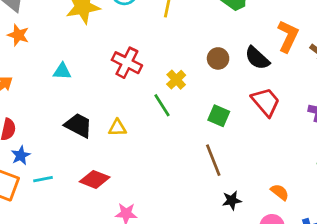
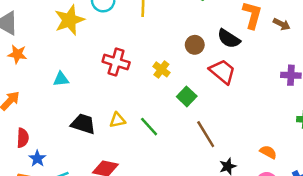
red trapezoid: (266, 102) -> (222, 72), moved
green line: (162, 105) -> (149, 127), moved
green square: (219, 116) -> (187, 96), moved, turned 30

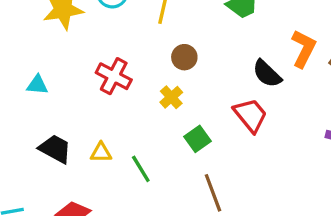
brown circle: (195, 45) -> (184, 57), moved

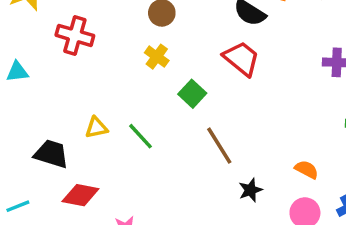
red cross: (114, 76) -> (75, 35), moved
black trapezoid: (55, 149) -> (51, 154), moved

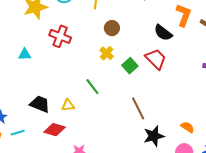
green square: (192, 94) -> (130, 66), moved
yellow triangle: (96, 128) -> (68, 105), moved
green line: (141, 136) -> (92, 87), moved
black star: (250, 190) -> (154, 136), size x1.5

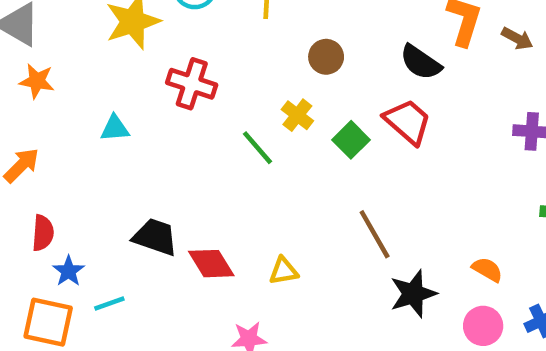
brown circle: (112, 28) -> (326, 57), moved
green line: (92, 87) -> (258, 148), moved
yellow triangle: (68, 105) -> (284, 271), moved
red diamond: (55, 130) -> (211, 264), moved, turned 45

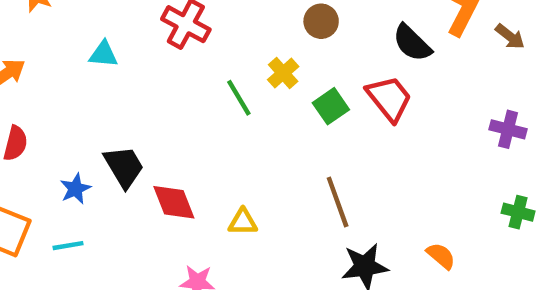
black trapezoid: (155, 237) -> (124, 167), turned 30
blue star: (69, 271) -> (75, 189), moved
cyan line: (109, 304) -> (68, 246), moved

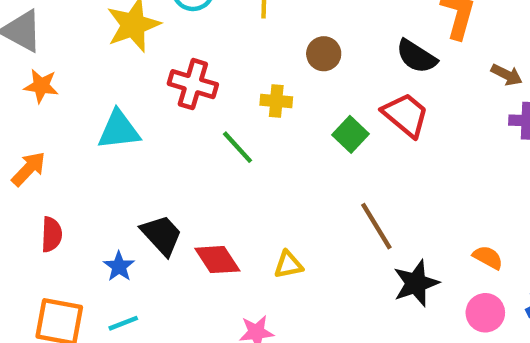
brown arrow: (510, 37) -> (507, 75), moved
cyan triangle: (103, 54) -> (119, 130), size x1.5
yellow cross: (283, 73) -> (276, 101), moved, turned -32
green line: (239, 98) -> (237, 147), moved

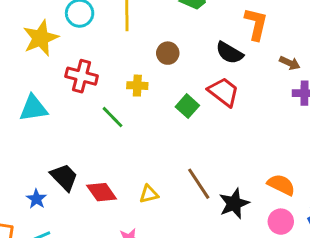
brown line: (376, 226) -> (199, 184), moved
orange semicircle: (488, 257) -> (281, 185), size x1.4

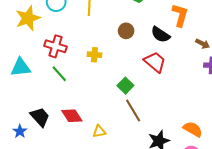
brown circle: (168, 53) -> (126, 31), moved
green square: (187, 106) -> (125, 86), moved
green line: (113, 117) -> (59, 74), moved
brown line: (199, 184) -> (133, 111), moved
red diamond: (102, 192) -> (72, 116), moved

